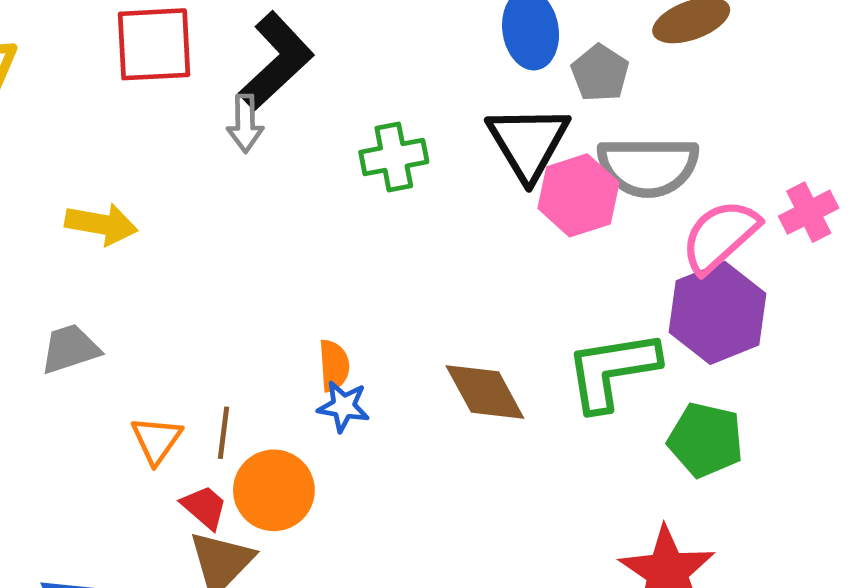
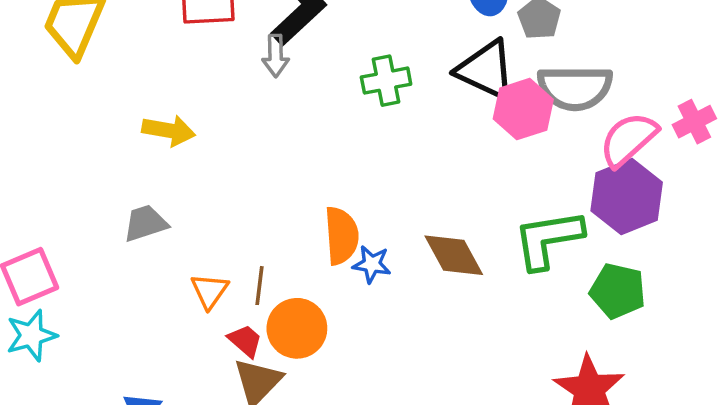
black triangle: (528, 143) -> (486, 70), turned -34
orange semicircle: (334, 366) -> (341, 236), size x1.5
blue star: (343, 406) -> (372, 264), moved

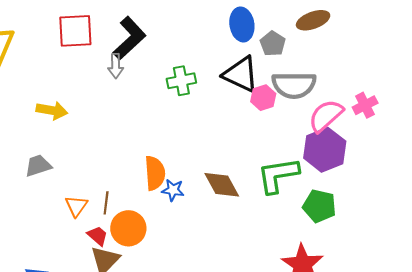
pink hexagon: (523, 109) -> (263, 98), size x0.7

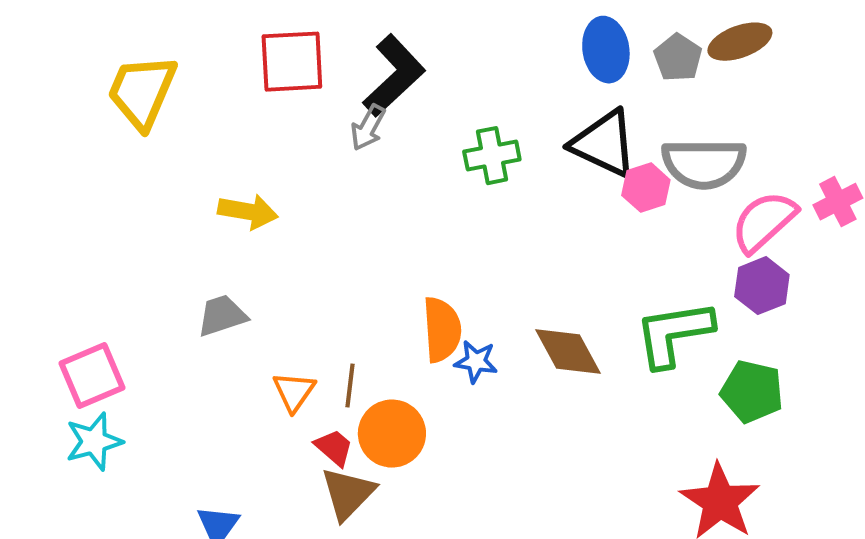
gray pentagon: (273, 44) -> (678, 58), moved
gray arrow: (116, 66) -> (368, 128), turned 30
purple hexagon: (325, 150) -> (762, 286), size x0.7

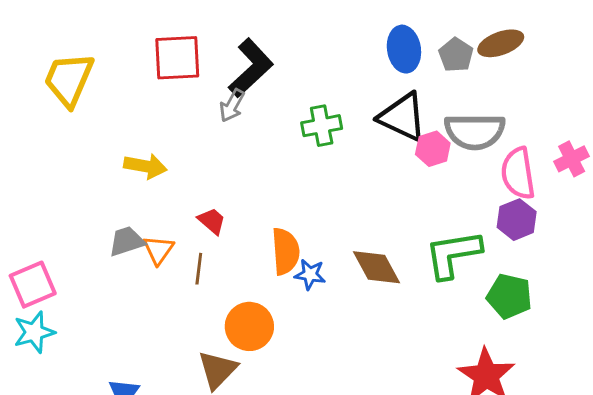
pink semicircle: (764, 222) -> (518, 173), turned -57
brown line: (350, 386) -> (199, 269), moved
orange triangle: (294, 392) -> (158, 250), moved
red trapezoid: (334, 448) -> (212, 221), moved

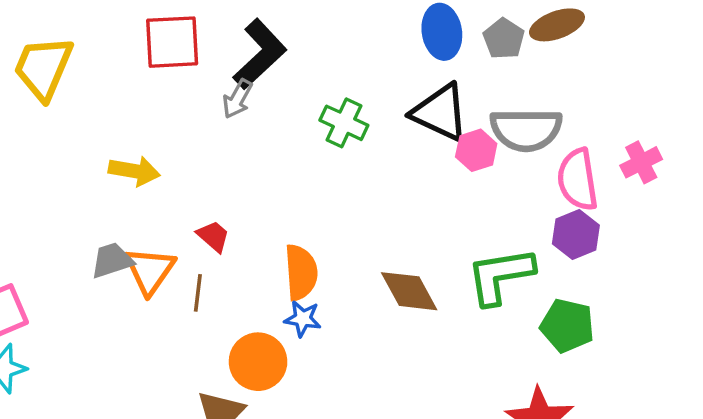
green cross: (322, 126) -> (344, 123), turned 36
orange triangle: (158, 250) -> (150, 271), size x1.4
blue star: (310, 274) -> (303, 319), moved

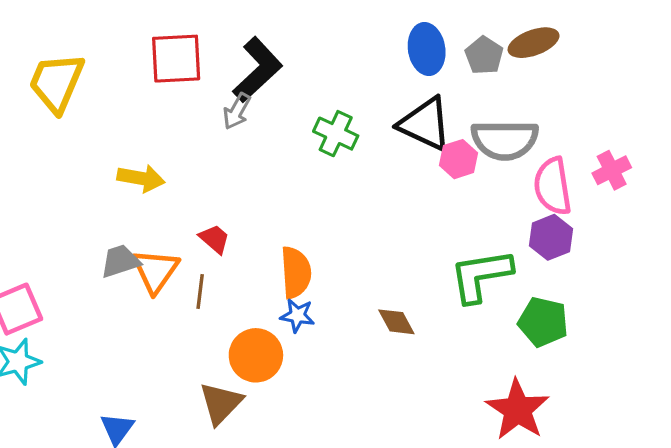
brown diamond: (409, 291) -> (396, 322), moved, size x0.7

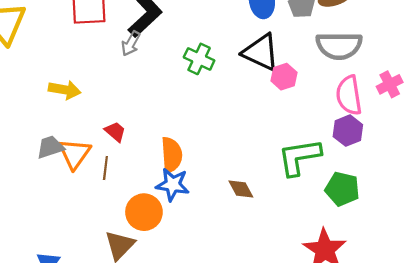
gray semicircle: (505, 140) -> (339, 46), moved
blue star: (297, 315) -> (173, 185), size x1.4

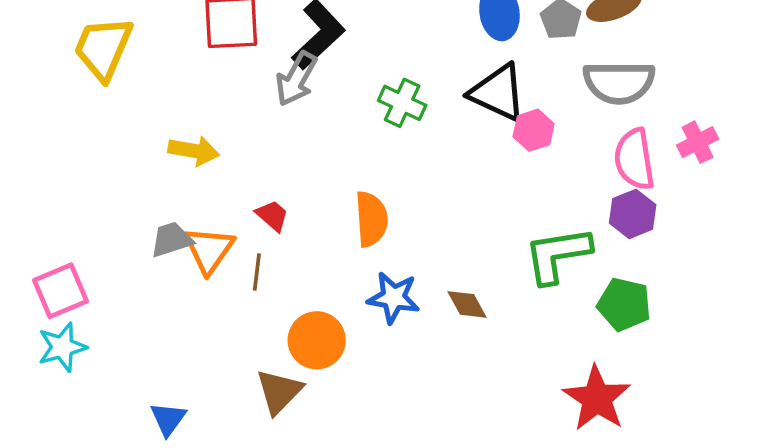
gray arrow: (131, 44) -> (296, 79), size x1.4
orange semicircle: (172, 155) -> (371, 219), moved
blue star: (173, 185) -> (394, 298), moved

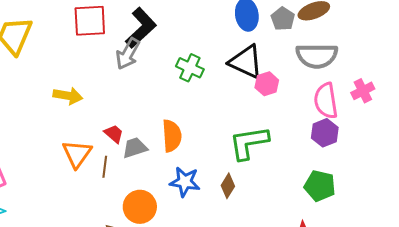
gray trapezoid: (172, 240) -> (135, 148), moved
green L-shape: (558, 255) -> (249, 143), moved
brown diamond: (467, 304) -> (228, 186), turned 60

